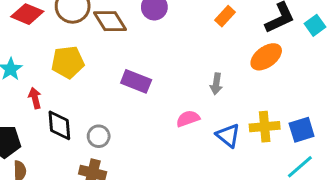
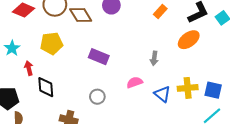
blue square: (302, 130) -> (213, 90), turned 30
gray circle: (99, 136) -> (97, 97), moved

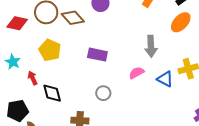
yellow pentagon: (52, 43) -> (50, 50), turned -30
gray arrow: (154, 58) -> (151, 46), size x1.5

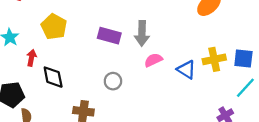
gray arrow: (151, 46) -> (142, 33), moved
red arrow: (32, 78) -> (31, 58), turned 32

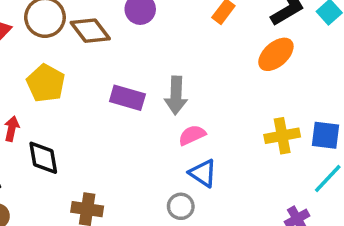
blue triangle: (186, 70) -> (203, 173), moved
gray circle: (113, 81) -> (181, 206), moved

